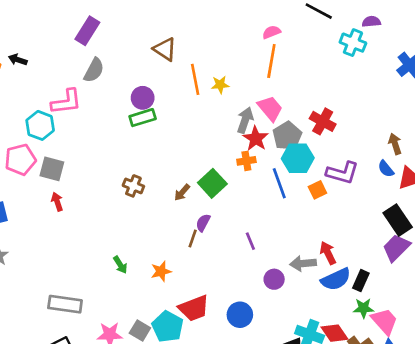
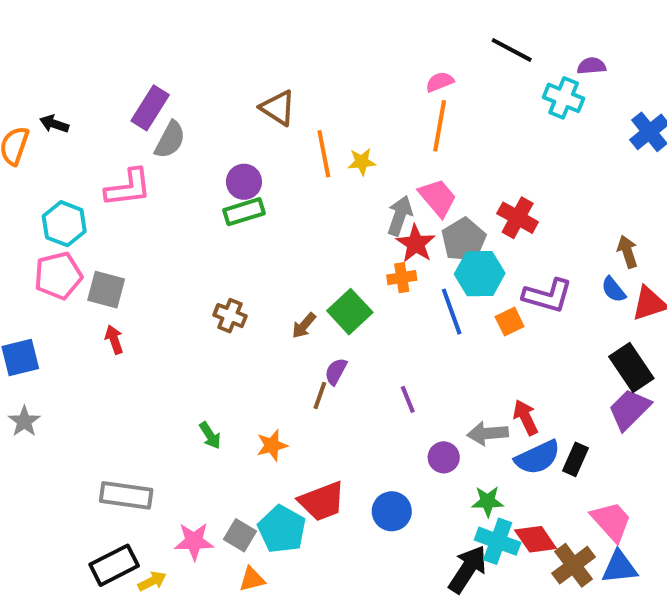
purple rectangle: (87, 31) -> (150, 108), moved
cyan hexagon: (40, 125) -> (64, 224), moved
green star: (363, 308) -> (488, 501), moved

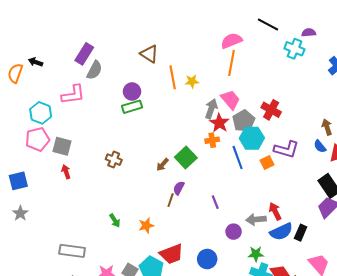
pink semicircle: (440, 82) -> (232, 41), size x1.5
brown cross: (230, 316) -> (114, 160), moved

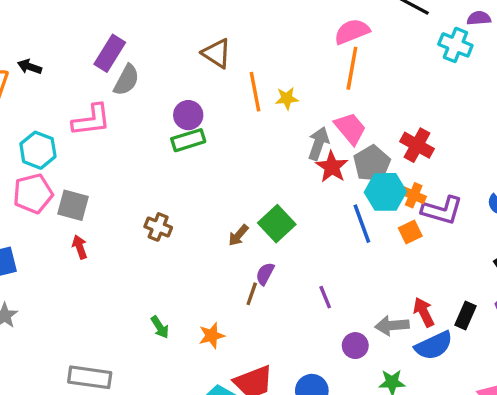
orange cross: (212, 140) -> (414, 195), moved, turned 32
black rectangle: (301, 233) -> (465, 315), moved

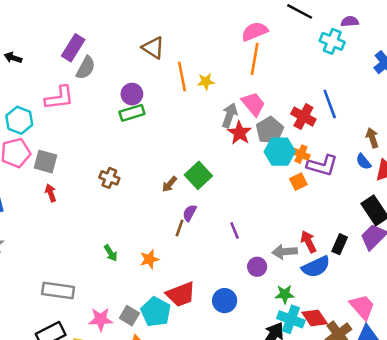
blue line: (362, 224) -> (330, 104), moved

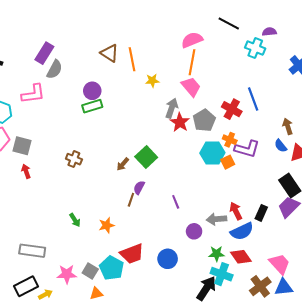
orange line: (182, 76) -> (132, 59), moved
pink trapezoid: (253, 104) -> (191, 87), moved
cyan hexagon: (280, 152) -> (212, 153), moved
red diamond: (315, 318) -> (241, 257), moved

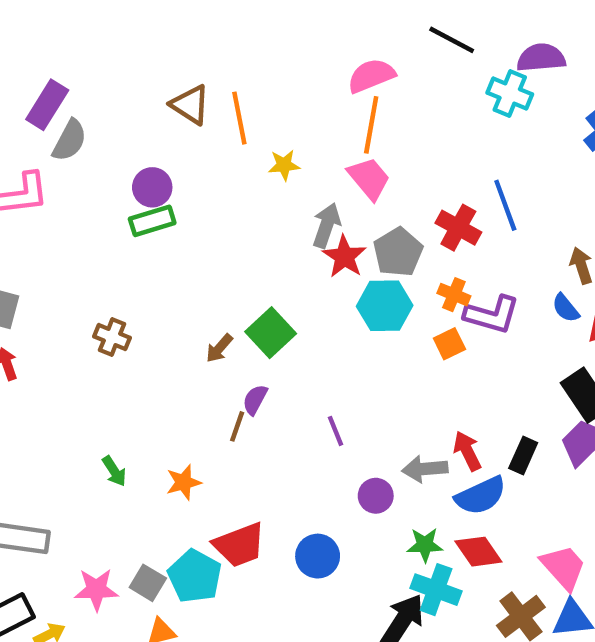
purple semicircle: (269, 32) -> (541, 58), size x1.5
cyan hexagon: (212, 153) -> (385, 306), moved

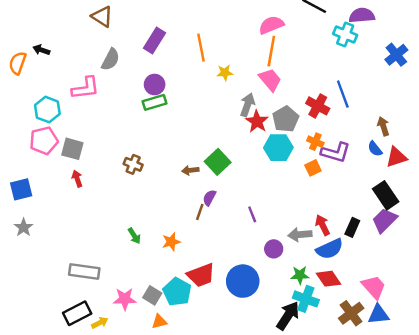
purple rectangle: (47, 105) -> (155, 40), moved
brown triangle: (190, 105) -> (102, 17), moved
brown arrow: (219, 348) -> (190, 170), turned 42
blue circle: (318, 556) -> (243, 281), size x1.4

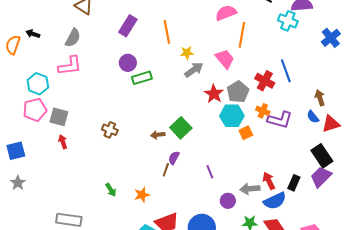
orange line: (271, 51) -> (242, 35), moved
gray semicircle: (110, 60) -> (73, 38), moved
green rectangle: (155, 102) -> (142, 78), moved
gray arrow: (247, 105) -> (194, 70), moved, turned 36
orange square: (313, 168) -> (246, 133), moved

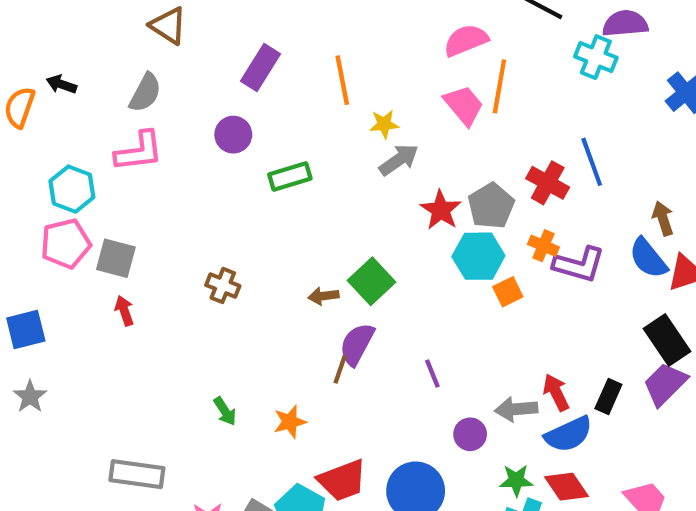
pink trapezoid: (225, 59) -> (464, 105), moved
purple circle: (128, 63) -> (233, 135), moved
blue semicircle: (313, 117) -> (648, 258), size x1.5
purple semicircle: (174, 158) -> (357, 344), size x1.5

